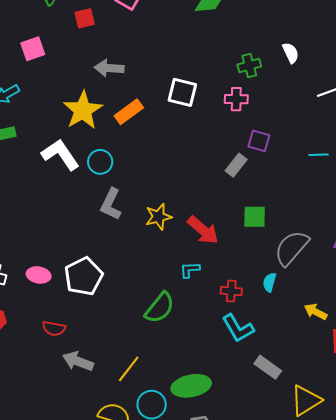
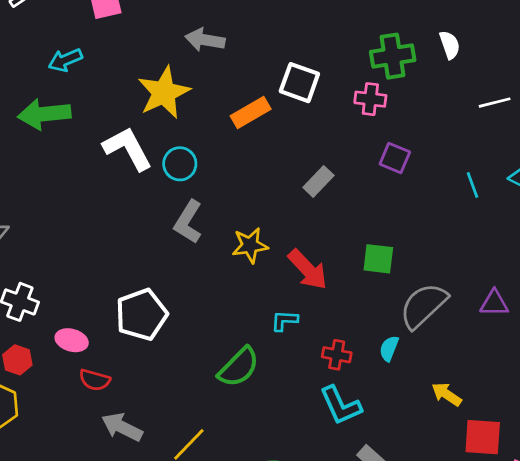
green cross: (249, 66) -> (393, 56), size x1.4
orange rectangle: (129, 112) -> (251, 113), moved
cyan line: (319, 155) -> (472, 185), turned 66
gray rectangle: (236, 165) -> (318, 181), moved
pink ellipse: (39, 275) -> (72, 340), moved

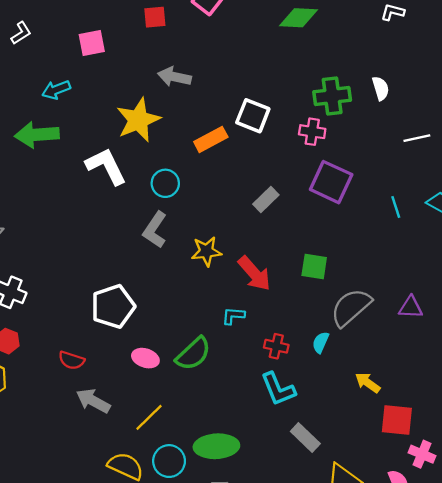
purple square: (395, 158) -> (331, 182), size x1.6
cyan circle: (180, 164) -> (165, 183), moved
pink ellipse: (72, 340) -> (145, 358), moved

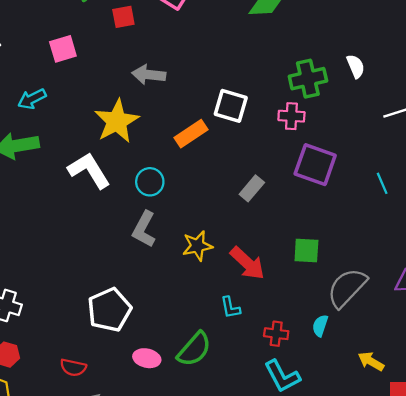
cyan L-shape: (233, 316) -> (230, 308), turned -100

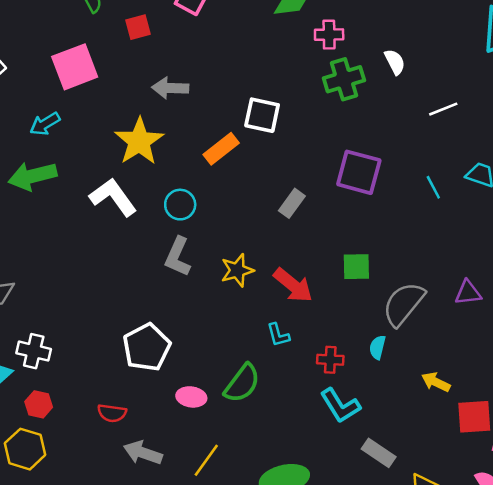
pink square: (63, 49) -> (75, 67), size x1.5
pink cross: (291, 116) -> (329, 35), moved

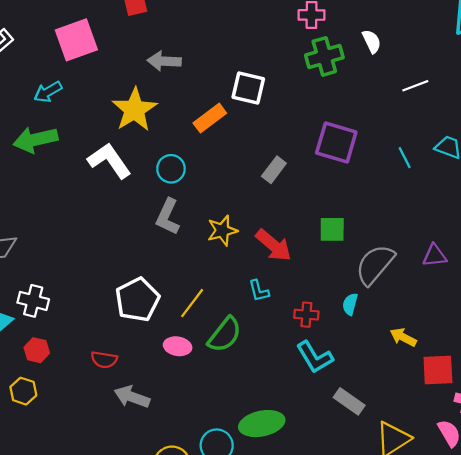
yellow hexagon: (25, 449) -> (23, 391), size x0.7
yellow line: (206, 460) -> (192, 303), moved

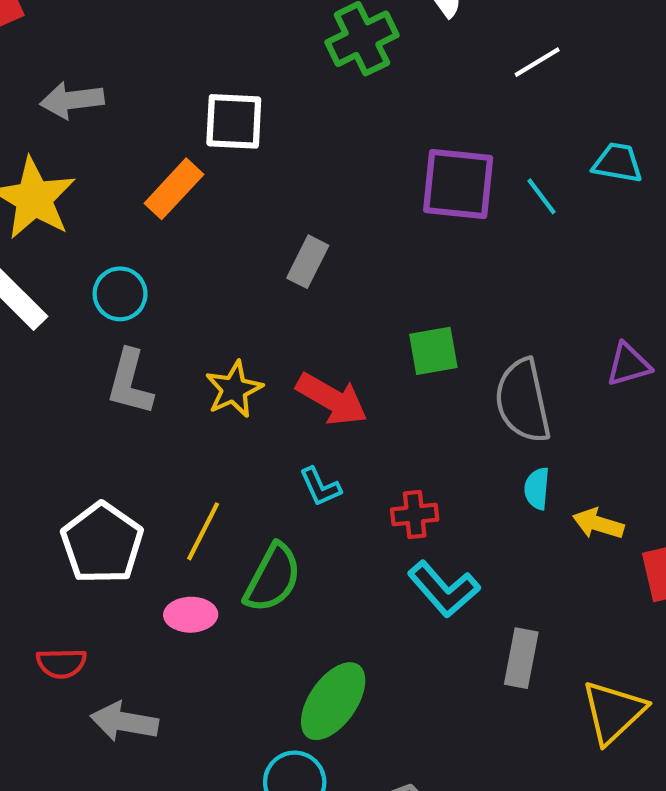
purple square: (336, 142) -> (458, 184), moved
gray semicircle: (375, 265) -> (523, 401), turned -42
cyan semicircle: (350, 304) -> (537, 489), moved
gray rectangle: (349, 401) -> (521, 658), turned 76
green ellipse: (262, 424) -> (333, 701), moved, turned -33

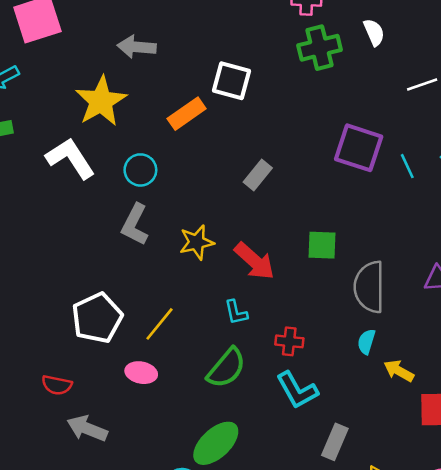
green semicircle: (273, 578) -> (226, 368), moved

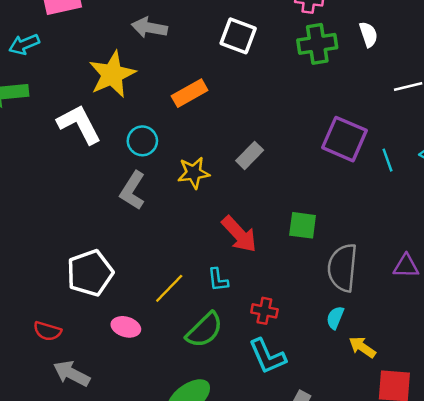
white square: (232, 81) -> (238, 36), moved
yellow star: (197, 242) -> (194, 173), moved
yellow line: (160, 324) -> (169, 288), moved

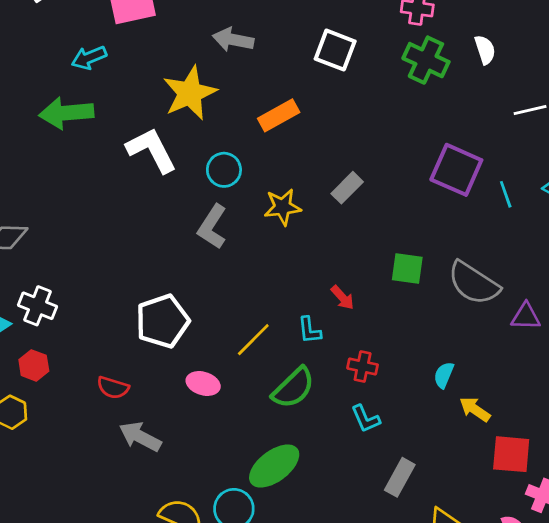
green cross: (317, 44) -> (426, 60), turned 33
red arrow: (239, 234) -> (343, 298), moved, size x0.6
gray semicircle: (342, 268) -> (474, 283), moved, turned -63
cyan L-shape: (267, 356) -> (366, 419), size x0.7

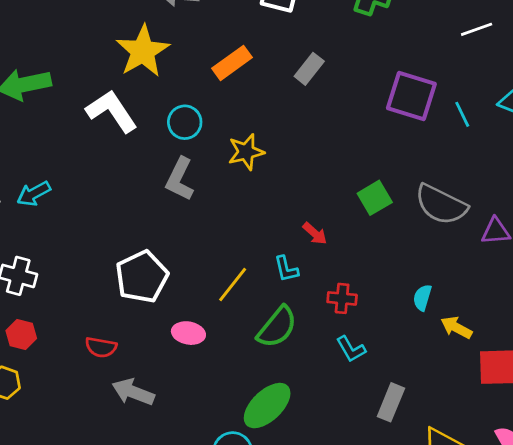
cyan arrow: (89, 58) -> (34, 194), moved
gray rectangle: (347, 188) -> (309, 69), moved
green square: (407, 269) -> (375, 198), turned -32

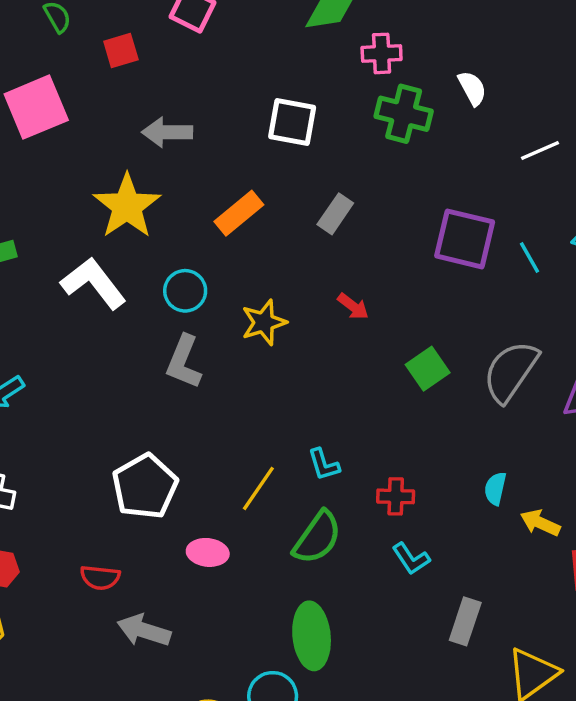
gray semicircle: (441, 205) -> (511, 371), turned 102
red arrow: (315, 233) -> (353, 306), moved
green ellipse: (267, 406) -> (312, 636), turned -48

